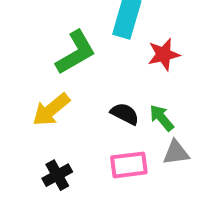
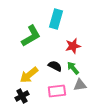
red star: (164, 54) -> (73, 46), moved
yellow arrow: (51, 110) -> (29, 75), moved

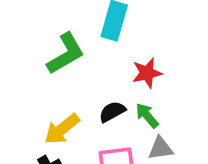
black semicircle: (55, 66) -> (112, 112), turned -56

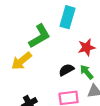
yellow arrow: (62, 129) -> (22, 61), moved

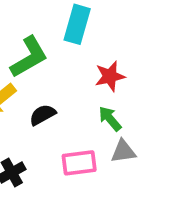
black semicircle: (66, 70) -> (43, 115), moved

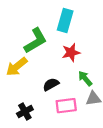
red star: (110, 76) -> (71, 52), moved
black semicircle: (43, 115) -> (51, 84), moved

